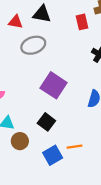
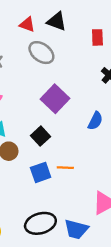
gray ellipse: (33, 45) -> (41, 53), turned 45

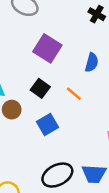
orange line: (65, 168) -> (74, 94), moved, turned 49

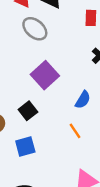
orange line: (74, 94) -> (75, 131), moved

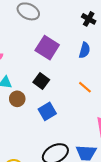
blue semicircle: (83, 100) -> (84, 50), moved

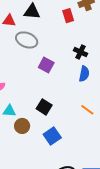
black cross: (89, 19) -> (80, 52), moved
purple square: (47, 48) -> (46, 65), moved, size x0.7

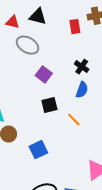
black square: (44, 107) -> (49, 105), moved, turned 35
orange line: (87, 110) -> (74, 120), moved

